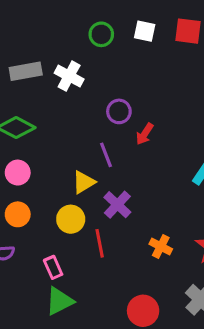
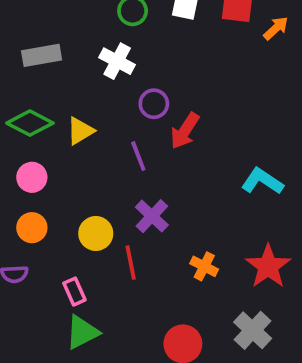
white cross: (69, 76) -> (117, 61), moved
red arrow: (145, 134) -> (185, 131), size x1.4
yellow triangle: (84, 182) -> (80, 131), moved

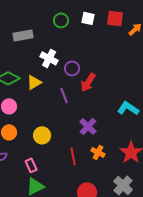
gray rectangle: (42, 55) -> (23, 35), moved
white cross: (117, 61) -> (49, 58), moved
purple cross: (152, 216) -> (88, 126), moved
red line: (131, 263) -> (73, 156), moved

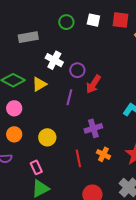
purple line: (64, 95) -> (69, 97), turned 35
purple cross: (88, 126) -> (93, 128), turned 30

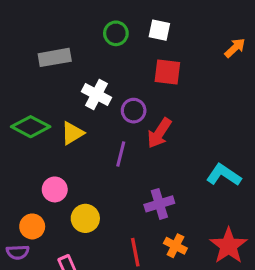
red square: (120, 20) -> (167, 72), moved
pink circle: (14, 108) -> (55, 189), moved
orange circle: (14, 134) -> (32, 226), moved

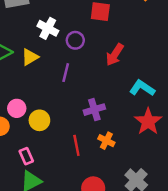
red arrow: (159, 133) -> (115, 55), moved
pink circle: (55, 189) -> (17, 108), moved
red star: (229, 246) -> (148, 121), moved

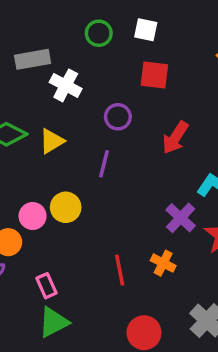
white cross: (48, 28) -> (66, 85), moved
purple cross: (94, 110) -> (181, 218), moved, turned -30
yellow circle: (39, 120) -> (66, 207), moved

